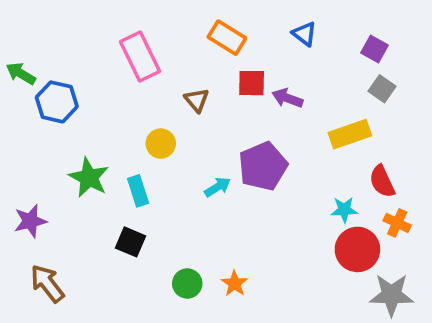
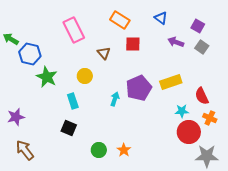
purple arrow: (287, 98) -> (176, 42), moved
yellow rectangle: (350, 134) -> (171, 82), moved
green star: (89, 178) -> (47, 77), moved
cyan arrow: (217, 187) -> (115, 99), turned -40

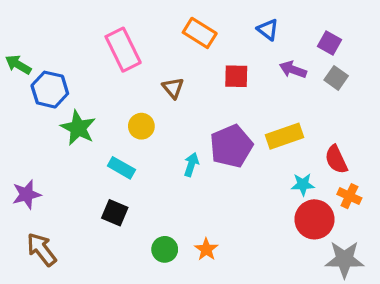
red square: (133, 44) -> (236, 76), moved
cyan rectangle: (73, 101) -> (121, 168), turned -42

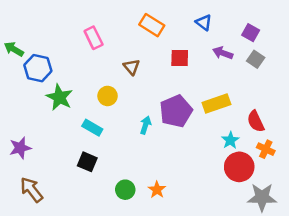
pink rectangle: (123, 50) -> (94, 38), size x0.7
cyan star: (303, 184) -> (230, 140), turned -30

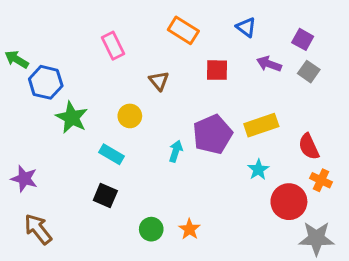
cyan star: (230, 140) -> (258, 170), moved
purple star: (20, 148) -> (24, 179), turned 30

